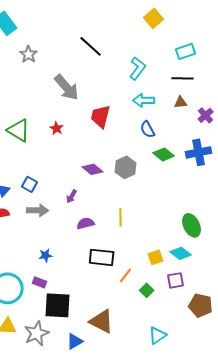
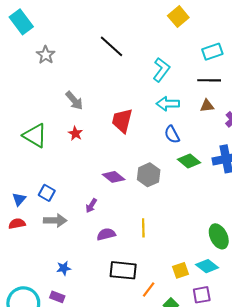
gray arrow: (67, 87) -> (74, 100), moved, size x0.7

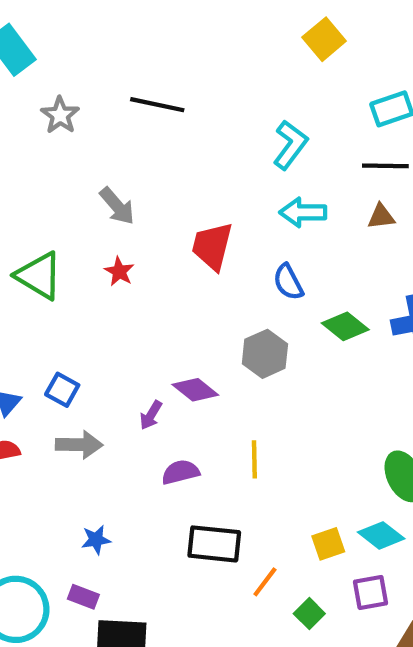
black line: (111, 46) -> (157, 105), moved, turned -30
blue semicircle: (172, 134) -> (288, 282), moved
purple diamond: (114, 177) -> (195, 390), moved

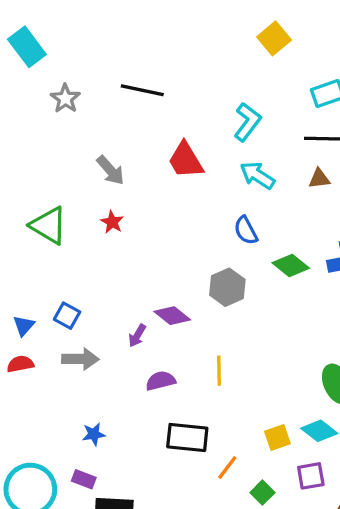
cyan arrow: (303, 212) -> (257, 175), turned 33
red trapezoid: (212, 246) -> (186, 160), moved, turned -45

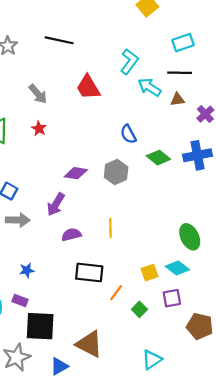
cyan arrow: (257, 175) -> (150, 87), moved
purple diamond: (172, 316) -> (76, 173), moved, turned -30
purple arrow: (137, 336) -> (56, 204), size x1.5

